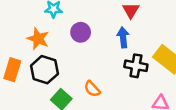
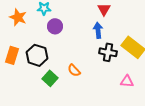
purple circle: (81, 32) -> (55, 26), moved
orange star: (38, 39) -> (18, 17), moved

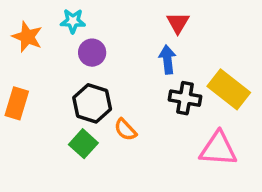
black hexagon: (37, 55) -> (92, 103), moved
pink triangle: (127, 81) -> (218, 149), size x1.6

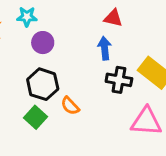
red triangle: (178, 23) -> (113, 18), turned -48

